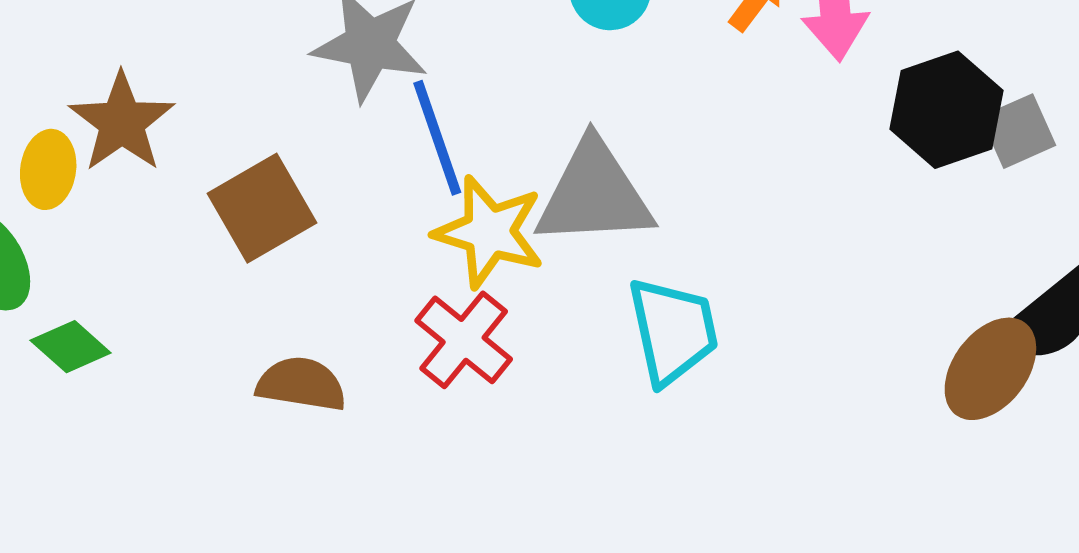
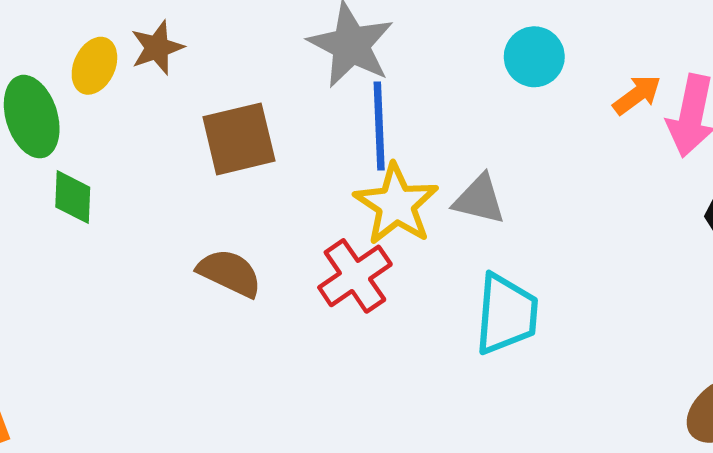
brown star: (122, 122) -> (157, 48), size x0.7
gray triangle: (594, 194) -> (479, 200), size x0.6
green diamond: (71, 347) -> (73, 197), turned 34

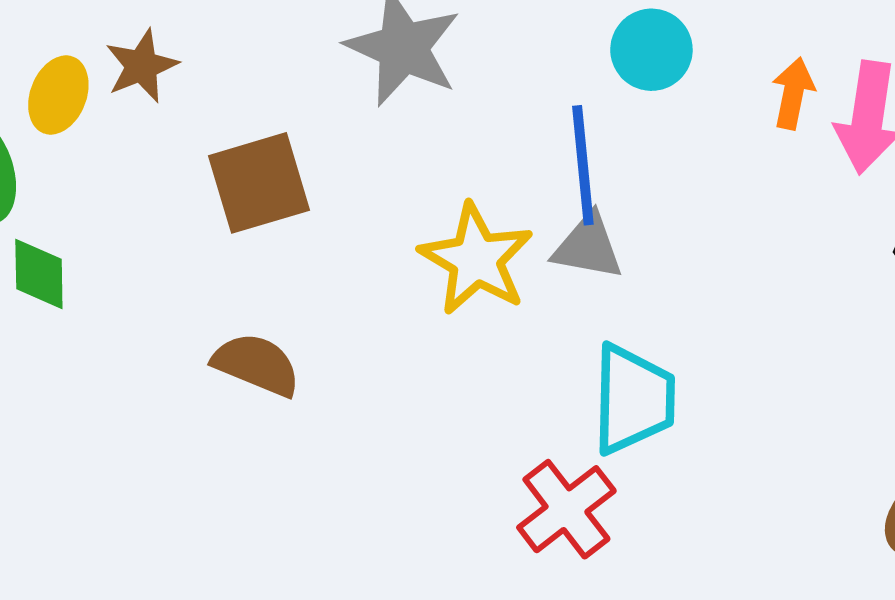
orange arrow: (637, 95) -> (793, 93), turned -39
blue line: (379, 126) -> (583, 165), moved
red cross: (355, 276) -> (566, 509), moved

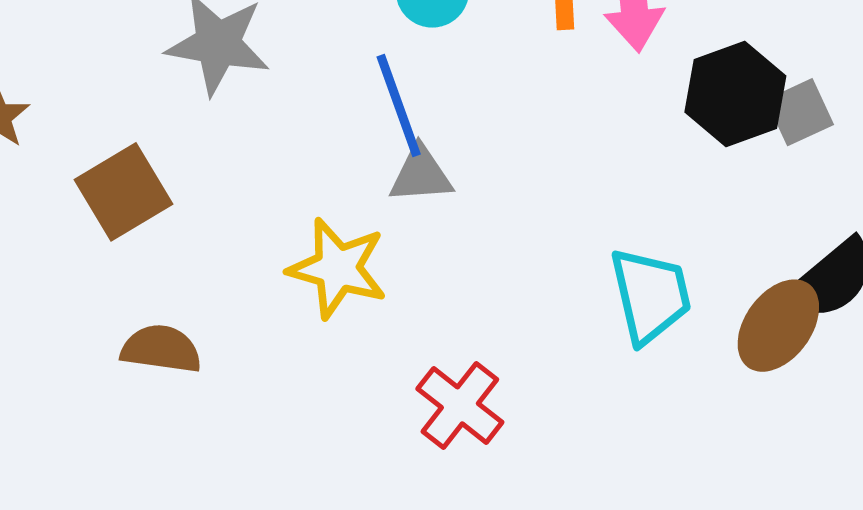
yellow star: (476, 259) -> (338, 268), moved
cyan trapezoid: (633, 399) -> (650, 296), moved

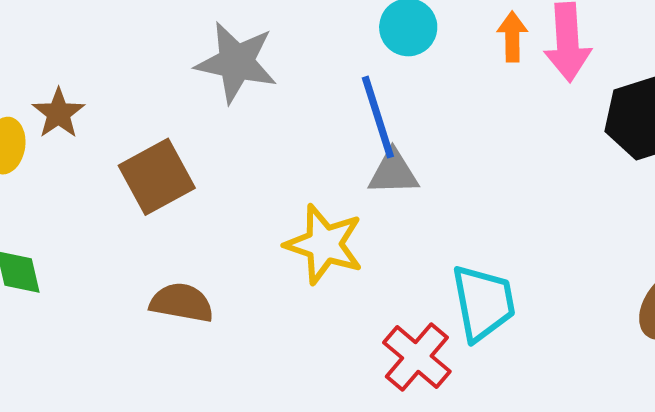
cyan trapezoid: (650, 296) -> (483, 303), moved

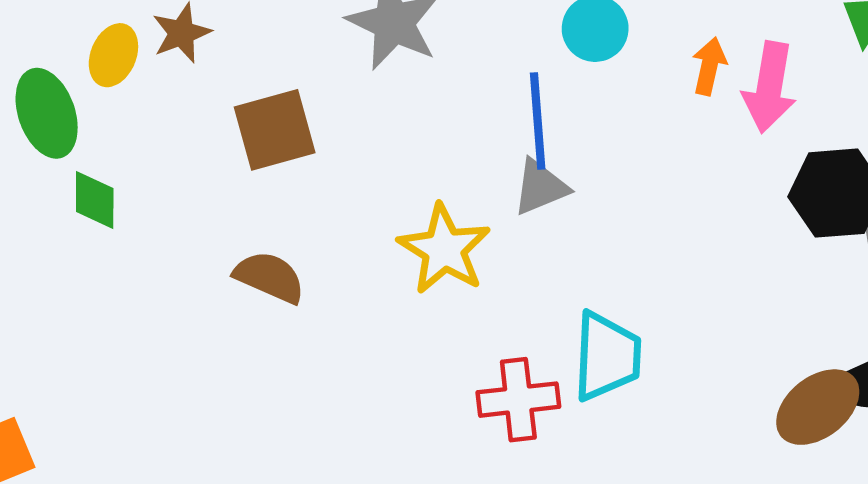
gray triangle: (393, 173) -> (540, 187), turned -34
red cross: (417, 357) -> (518, 400), turned 30

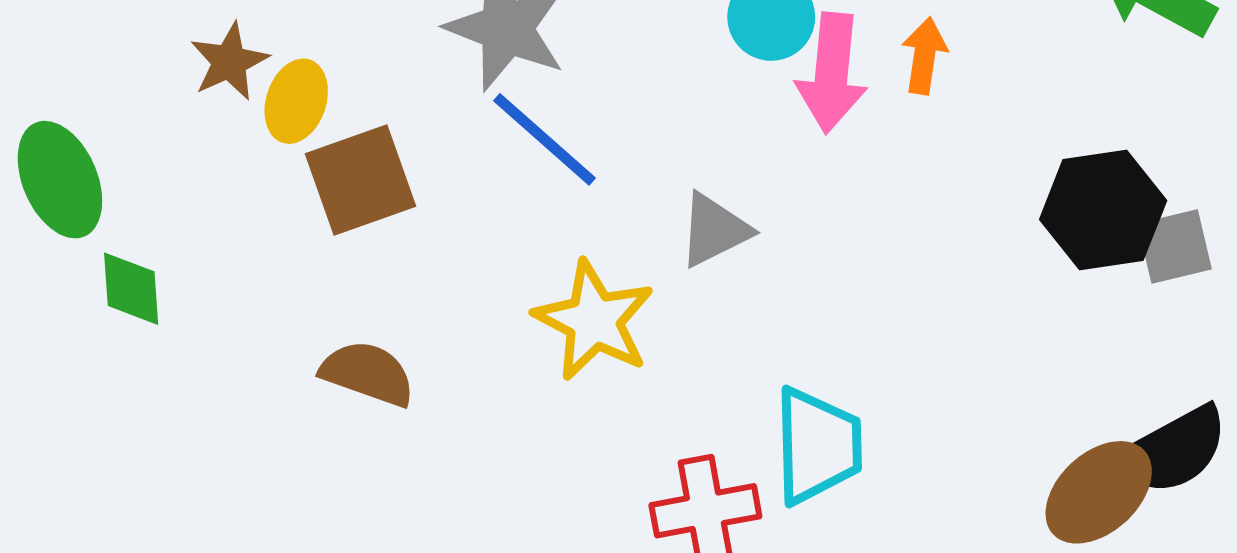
yellow ellipse: (113, 55) -> (296, 101), moved
pink arrow: (769, 87) -> (832, 73), moved
blue line: (538, 121) -> (544, 139), moved, turned -40

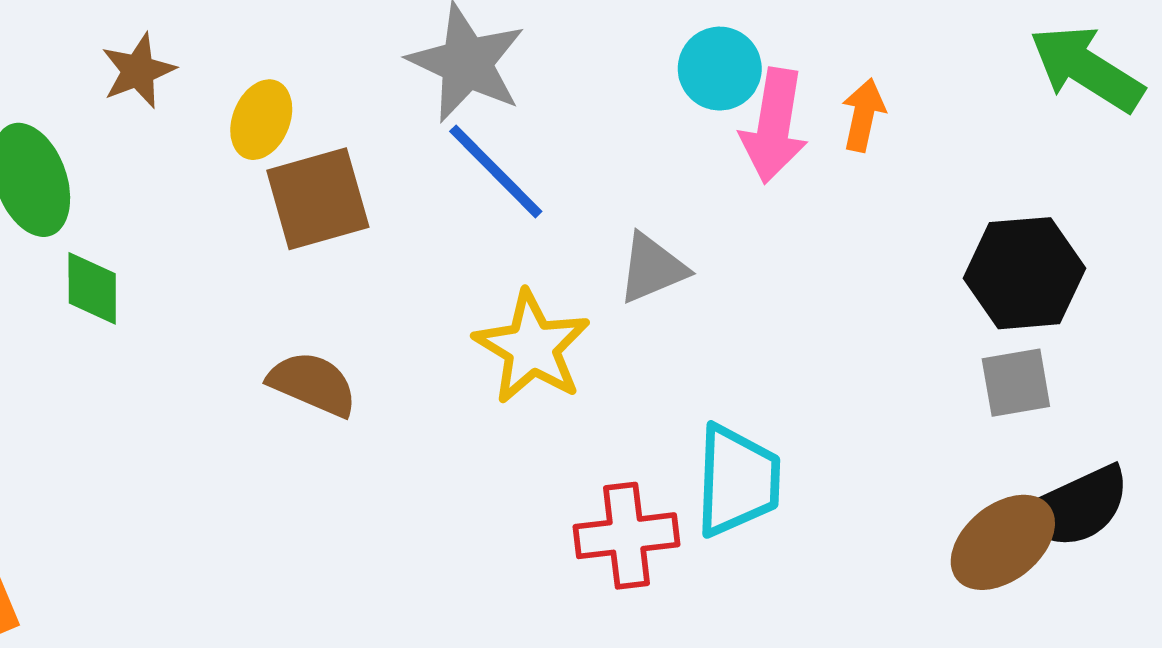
brown star: (229, 62) -> (138, 71), moved
gray square: (1175, 247) -> (1016, 383), moved

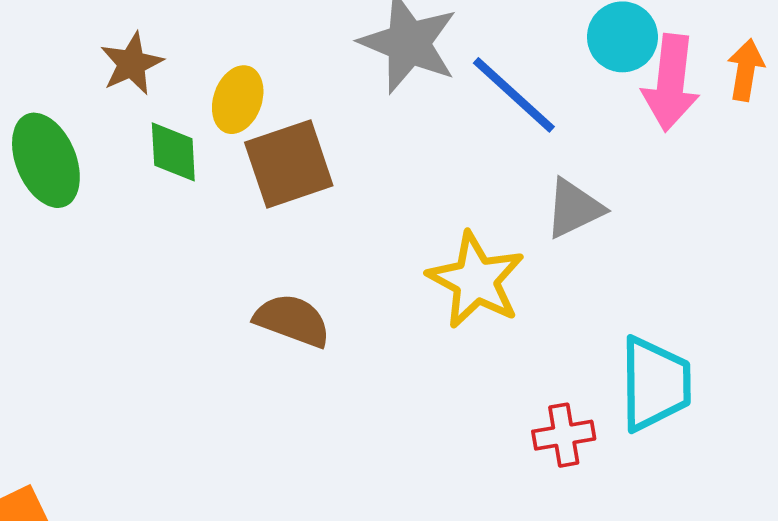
blue line: (496, 171) -> (514, 95), moved
green diamond: (92, 288) -> (173, 152), moved
red cross: (626, 536) -> (564, 435), size x0.7

